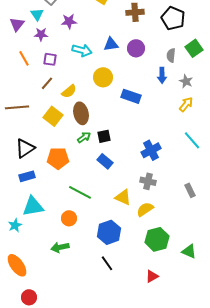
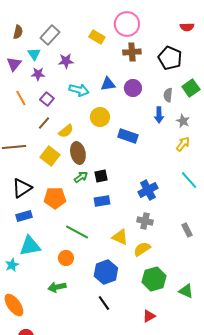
purple square: (50, 59) -> (47, 99), turned 32
blue rectangle: (105, 161) -> (102, 201), turned -49

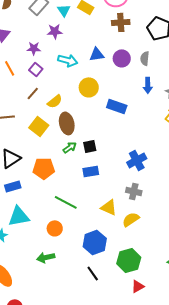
cyan triangle: (34, 54) -> (64, 10), moved
purple star: (38, 74) -> (34, 48), moved
gray semicircle: (168, 95) -> (145, 58), moved
green hexagon: (154, 279) -> (129, 260), moved

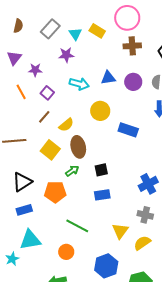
purple star: (34, 48) -> (35, 70), moved
green arrow: (70, 147) -> (72, 171), moved
yellow triangle: (109, 207) -> (120, 231), turned 42

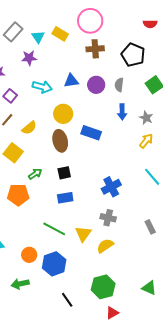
brown ellipse: (78, 147) -> (60, 141), moved
green line: (77, 226) -> (54, 229), moved
blue hexagon: (106, 266) -> (54, 264), moved

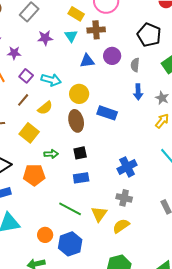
cyan triangle: (38, 37) -> (71, 36), moved
brown cross: (95, 49) -> (96, 30), moved
purple circle: (96, 85) -> (112, 56), moved
cyan arrow: (42, 87) -> (51, 80), moved
green arrow: (35, 174) -> (51, 154), turned 32

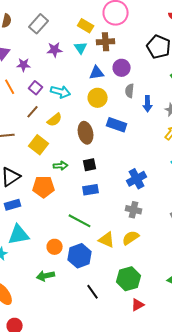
gray semicircle: (135, 65) -> (130, 91), moved
yellow circle: (79, 94) -> (98, 98), moved
yellow triangle: (99, 214) -> (107, 240), moved, turned -42

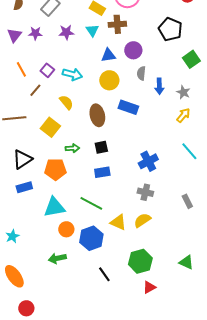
purple star: (24, 65) -> (35, 33), moved
brown line: (33, 112) -> (35, 90), moved
yellow semicircle: (55, 120) -> (66, 102), turned -91
cyan triangle: (19, 235) -> (54, 207), moved

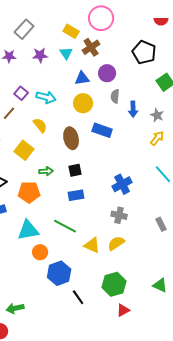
brown cross: (117, 24) -> (91, 47), turned -30
blue hexagon: (91, 238) -> (59, 273), moved
green arrow: (57, 258) -> (15, 308), moved

